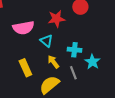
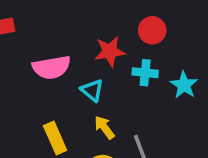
cyan cross: (74, 50) -> (145, 73), moved
cyan star: (92, 62) -> (184, 85), moved

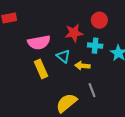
yellow arrow: (104, 127) -> (82, 66), moved, turned -48
yellow rectangle: (55, 138) -> (41, 69), moved

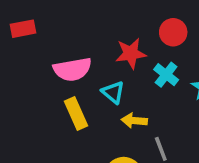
cyan cross: (95, 46) -> (166, 75), turned 32
yellow arrow: (82, 66) -> (134, 121), moved

